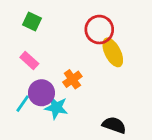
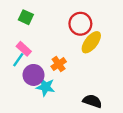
yellow ellipse: (113, 52) -> (91, 42), turned 65
cyan line: (23, 104) -> (18, 60), moved

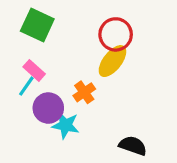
green square: (26, 17) -> (37, 25), size x1.5
yellow ellipse: (91, 42) -> (112, 61), moved

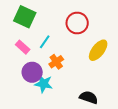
yellow ellipse: (112, 61) -> (98, 50), moved
cyan line: (26, 86) -> (45, 42), moved

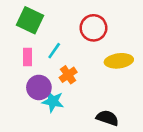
pink rectangle: (23, 47) -> (27, 57), turned 48
yellow ellipse: (98, 50) -> (119, 61), turned 45

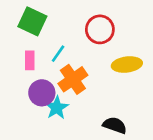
orange cross: (68, 75) -> (73, 79), size x1.5
cyan star: (53, 101) -> (57, 108), turned 30

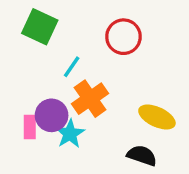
pink rectangle: (30, 60) -> (30, 127), moved
yellow ellipse: (127, 65) -> (157, 117), moved, turned 32

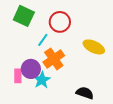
red circle: (123, 37) -> (60, 22), moved
yellow ellipse: (157, 117) -> (94, 47), moved

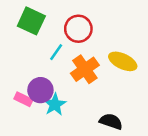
orange cross: (54, 59) -> (85, 69), moved
pink rectangle: (18, 76) -> (23, 99), turned -64

